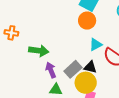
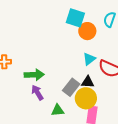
orange circle: (87, 21) -> (87, 31), moved
purple arrow: (51, 70) -> (37, 93), moved

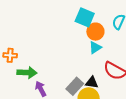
cyan triangle: (89, 59) -> (95, 48), moved
green arrow: (34, 75) -> (27, 73), moved

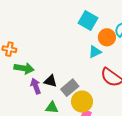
orange circle: (95, 32) -> (107, 37), moved
black triangle: (92, 82) -> (50, 81), moved

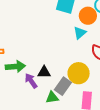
gray rectangle: (70, 88) -> (63, 86), moved
yellow circle: (82, 102) -> (79, 73), moved

